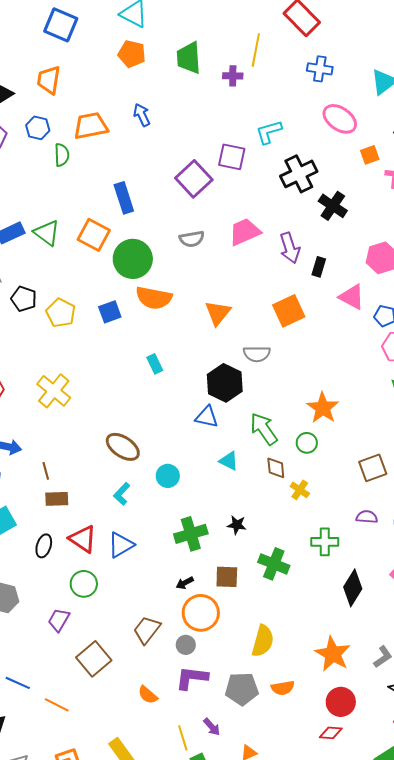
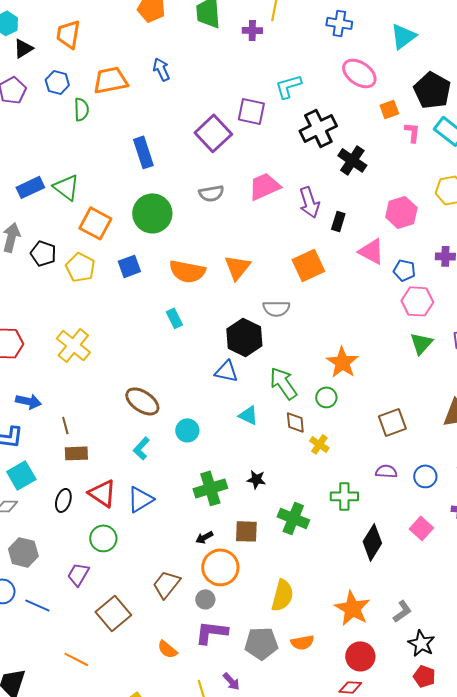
orange square: (94, 235) -> (95, 223), moved
orange semicircle: (154, 298) -> (187, 271), moved
blue line: (18, 683) -> (37, 605), moved

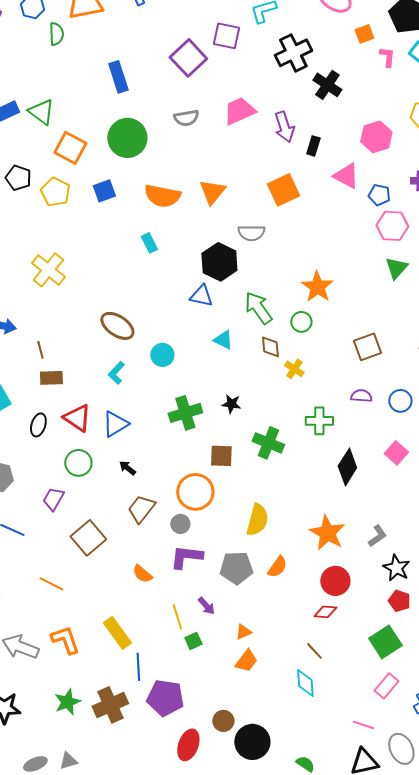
black arrow: (204, 537) -> (127, 468), moved, turned 66
orange semicircle: (302, 642) -> (277, 567), turned -45

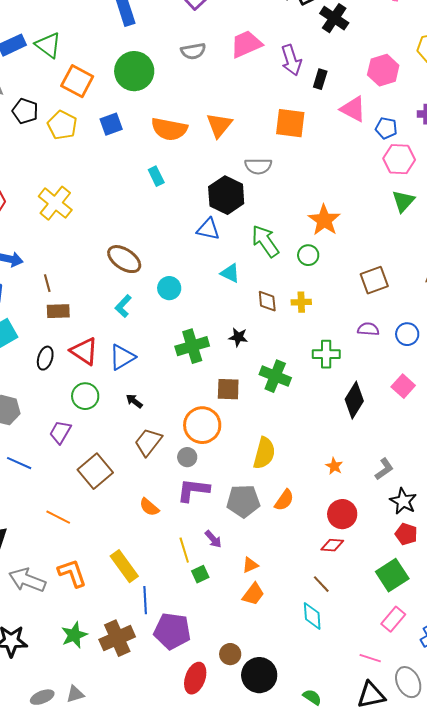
orange square: (283, 190) -> (290, 123), turned 32
brown diamond: (270, 347) -> (267, 301), moved
yellow cross: (294, 369) -> (301, 302), turned -36
orange star: (327, 533) -> (334, 466), size x0.5

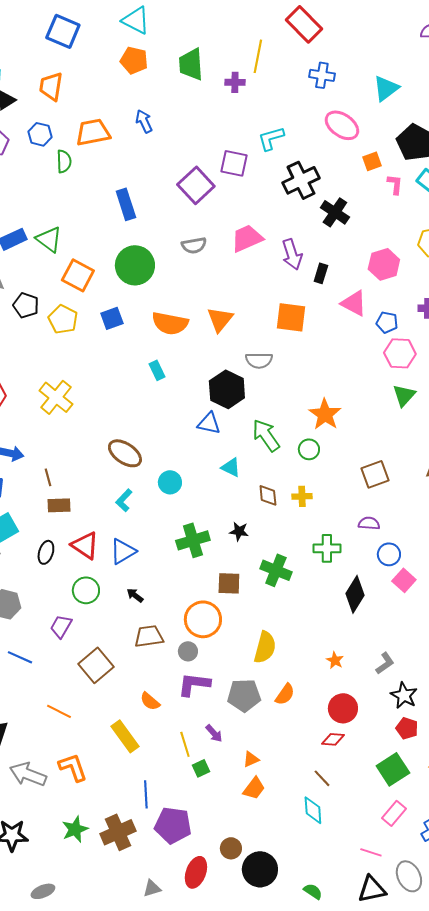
blue circle: (407, 334) -> (389, 554), moved
brown trapezoid: (148, 442) -> (149, 636), turned 44
yellow rectangle: (124, 566) -> (125, 736), moved
gray triangle: (75, 694) -> (152, 888), moved

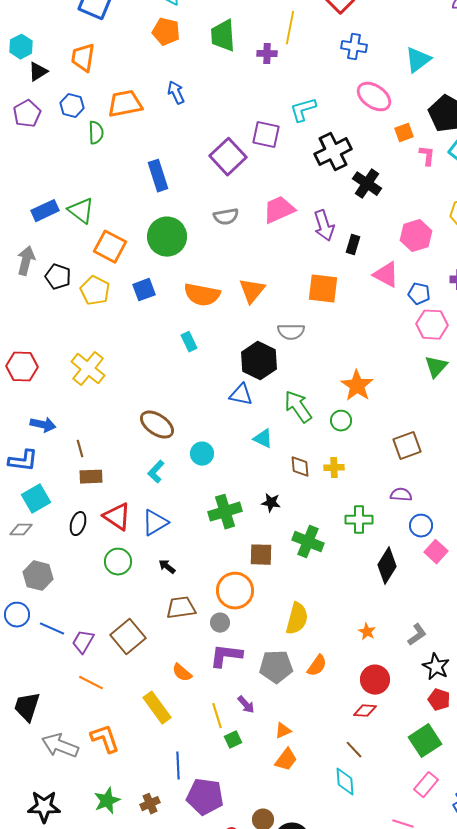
purple trapezoid: (61, 626) -> (83, 642), moved
brown cross: (118, 832) -> (150, 804), size x0.6

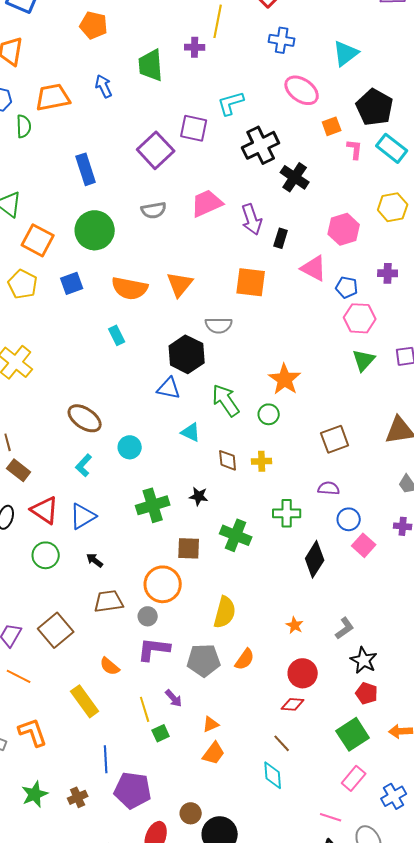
green trapezoid: (223, 36) -> (151, 65), moved
brown rectangle: (91, 477) -> (19, 470), turned 40

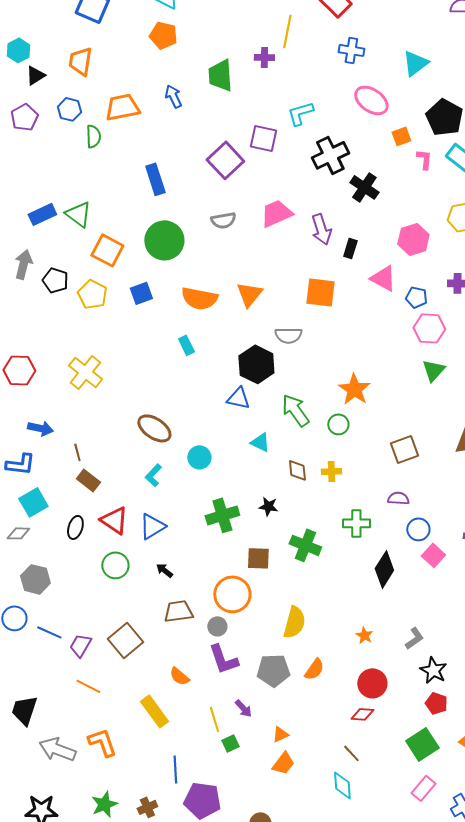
purple L-shape: (154, 649) -> (223, 659), turned -116

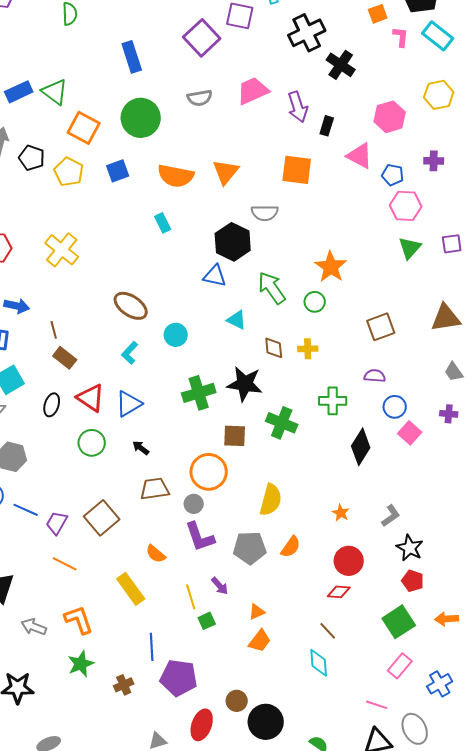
black star: (268, 506) -> (245, 384), size x1.8
gray arrow: (57, 749) -> (34, 627), size x0.7
green star: (104, 804) -> (81, 664), moved

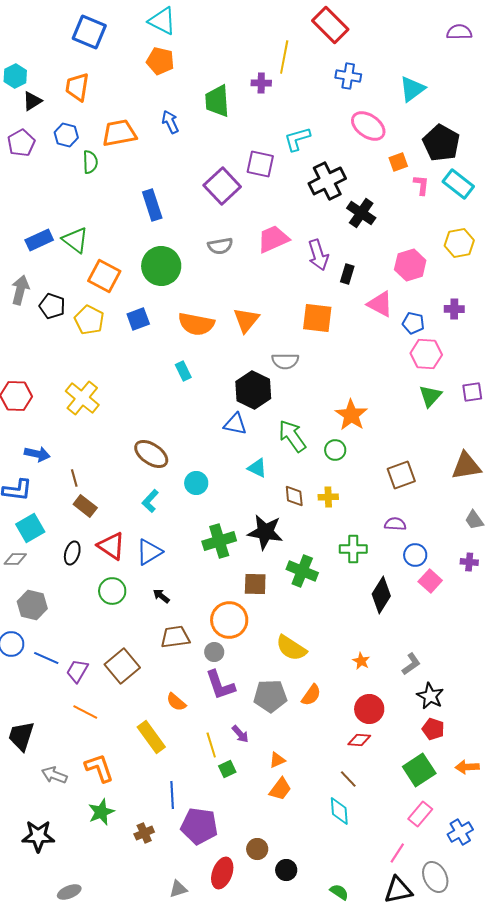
yellow semicircle: (271, 500) -> (291, 648), turned 108
pink line: (377, 705) -> (397, 853), turned -75
black circle: (266, 722) -> (286, 870), size x0.6

